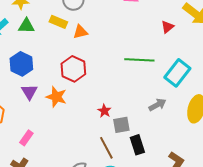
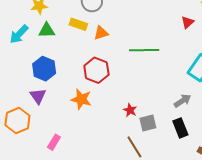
green line: (139, 60) -> (144, 50), moved
purple triangle: (29, 92) -> (38, 96), moved
black rectangle: (137, 145) -> (180, 128), moved

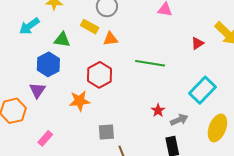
green triangle: (47, 30) -> (62, 40), moved
orange star: (81, 99) -> (80, 101), turned -30
red star: (130, 110) -> (158, 110), moved
gray square: (148, 123) -> (106, 132), moved

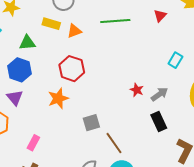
green line: (150, 63) -> (115, 21), moved
cyan rectangle: (202, 90) -> (175, 60), size x0.6

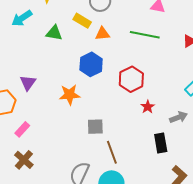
red hexagon: (72, 69) -> (131, 79), moved
blue hexagon: (20, 70) -> (91, 64), moved
gray arrow: (159, 94) -> (178, 117), moved
pink rectangle: (33, 143) -> (22, 129), moved

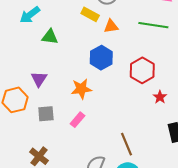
green triangle: (54, 33) -> (50, 37), moved
gray square: (95, 127) -> (46, 114), moved
pink rectangle: (22, 129) -> (78, 120), moved

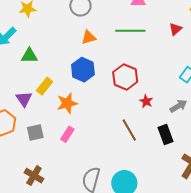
yellow rectangle: (90, 14) -> (45, 86), moved, turned -72
brown line: (126, 144) -> (129, 130), moved

